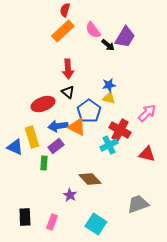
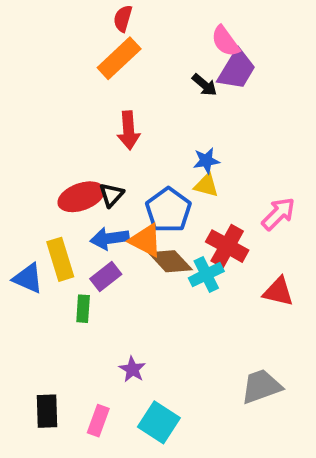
pink semicircle: (93, 30) -> (225, 41), moved
black triangle: (68, 92) -> (111, 195), moved, turned 32
brown diamond: (90, 179) -> (170, 261), moved
cyan square: (96, 224) -> (159, 422), moved

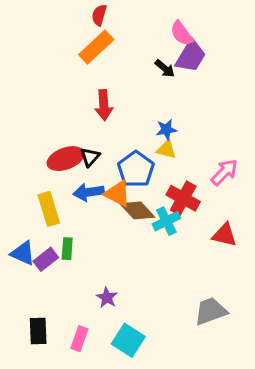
purple rectangle: (106, 276) -> (46, 259), moved
blue triangle: (28, 278) -> (23, 253), moved

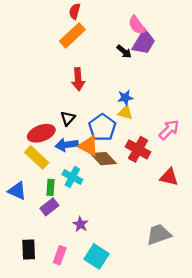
red ellipse: (66, 159) -> (41, 133), moved
yellow rectangle: (49, 209) -> (37, 157), turned -30
cyan cross: (166, 221) -> (72, 177), moved, turned -36
purple rectangle: (46, 259) -> (49, 207), moved

